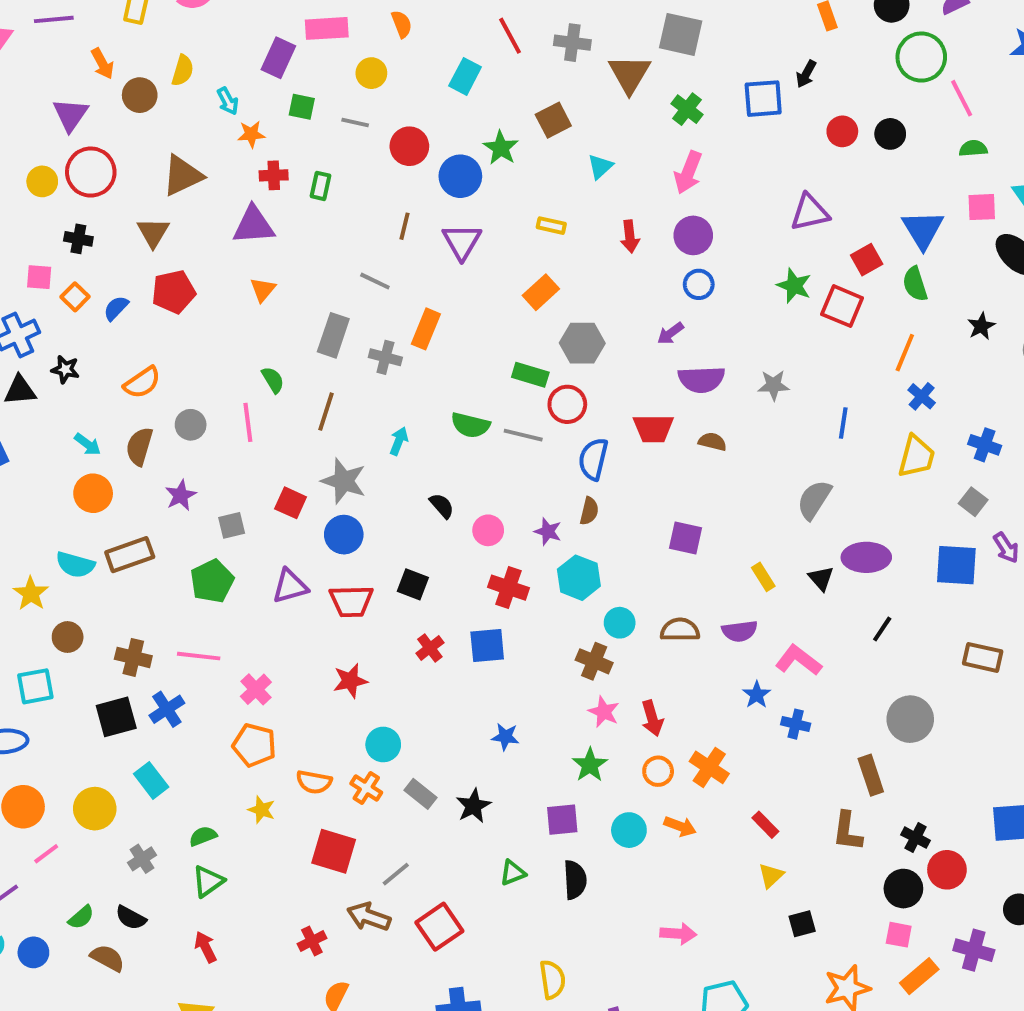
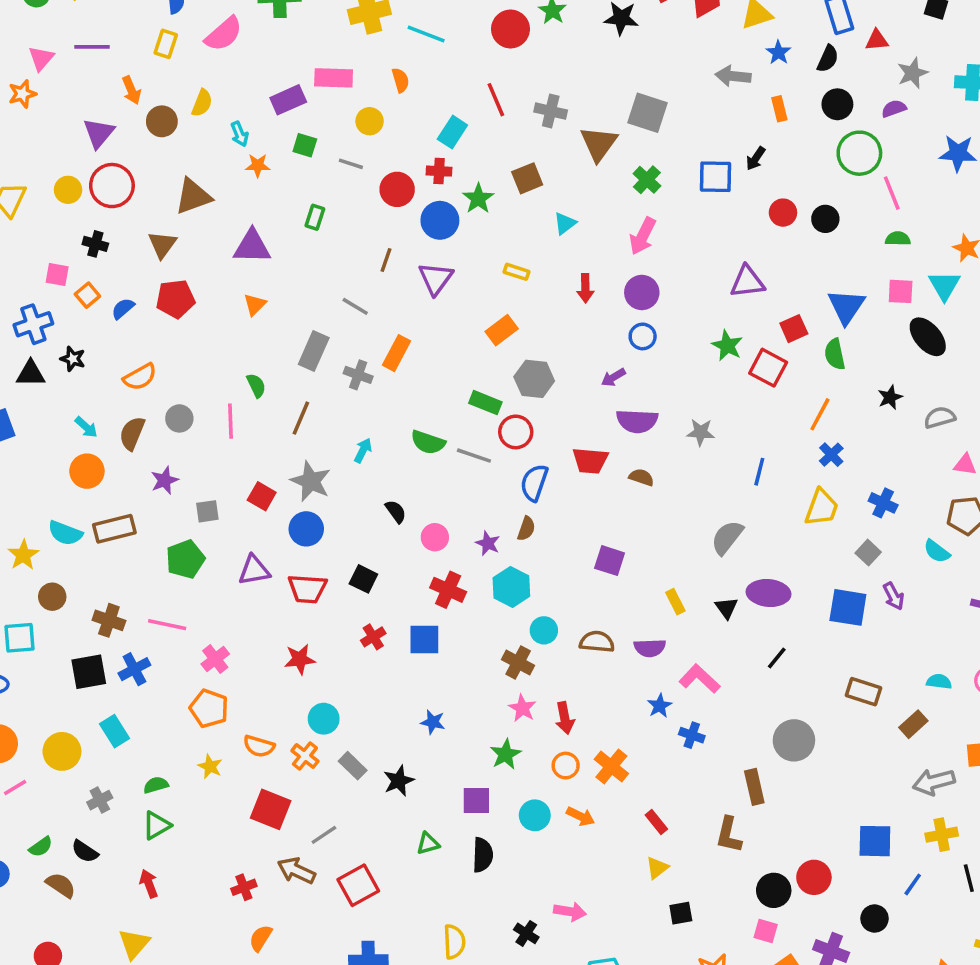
purple rectangle: (278, 58) -> (288, 100), turned 36
red cross: (274, 175) -> (439, 171), moved
black cross: (916, 838) -> (526, 933), moved

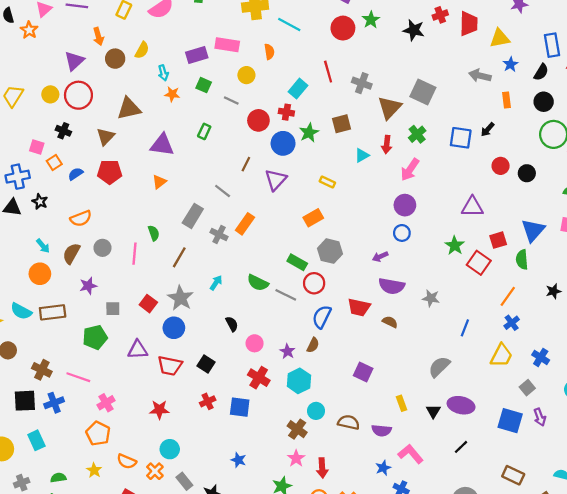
orange star: (22, 94) -> (29, 30), turned -30
red arrow: (585, 288) -> (387, 144), moved

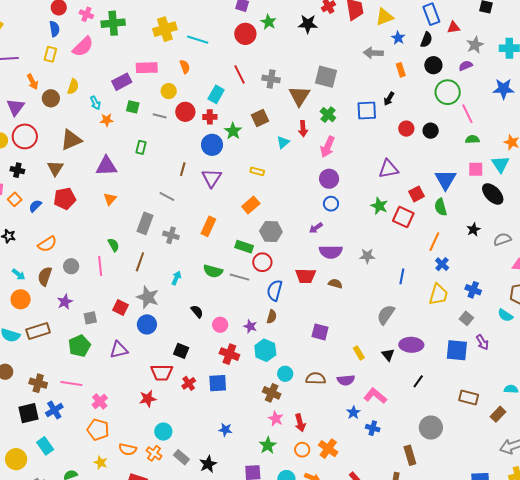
red circle: (258, 120) -> (185, 112), moved
orange rectangle: (245, 224) -> (208, 226), moved
red trapezoid: (170, 366) -> (162, 372), moved

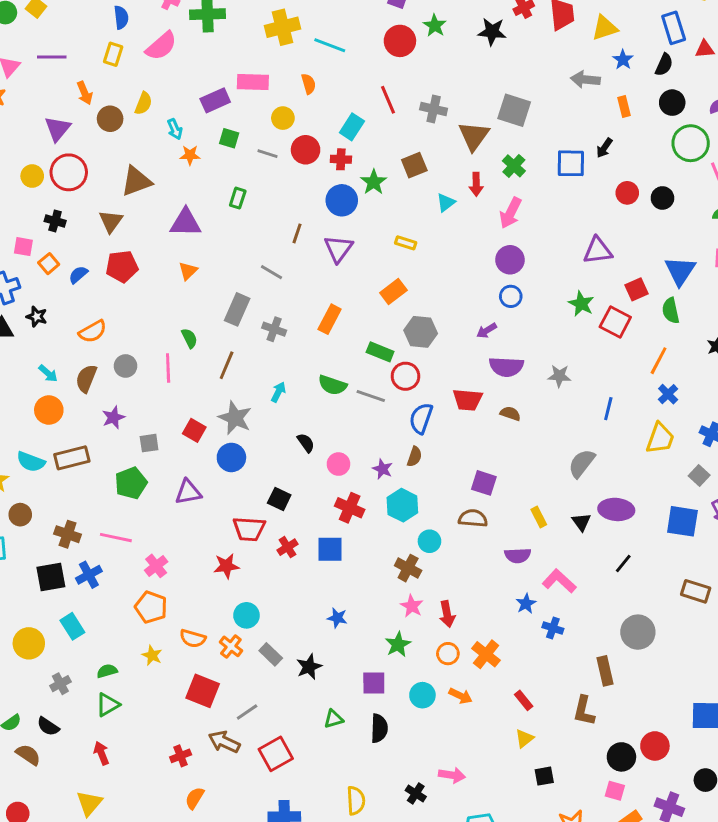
brown semicircle: (316, 378) -> (473, 518), moved

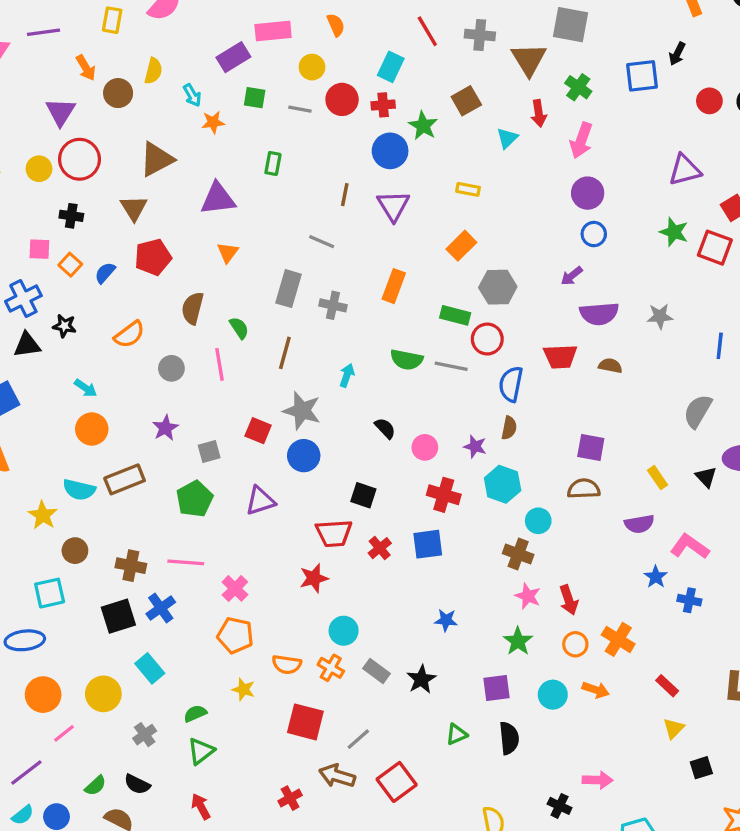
brown semicircle: (86, 378) -> (193, 308), moved

